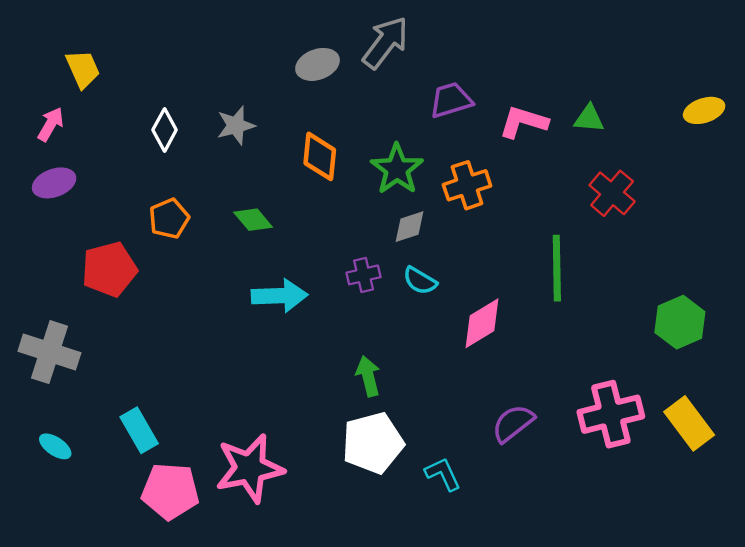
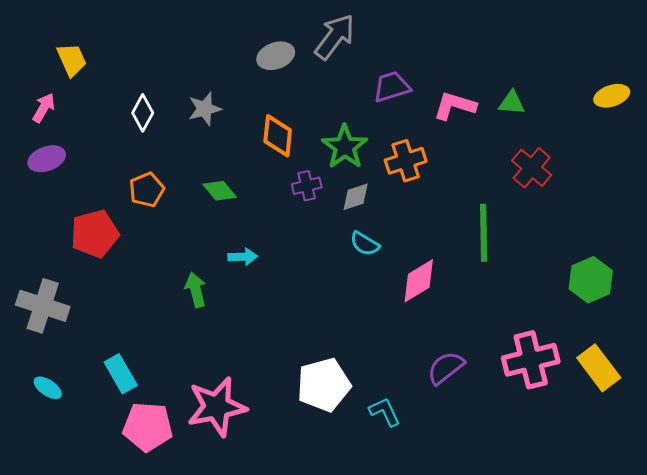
purple cross: (364, 275) -> (307, 186), moved
cyan arrow: (280, 296) -> (243, 257), size x0.6
green arrow: (368, 376) -> (196, 290), moved

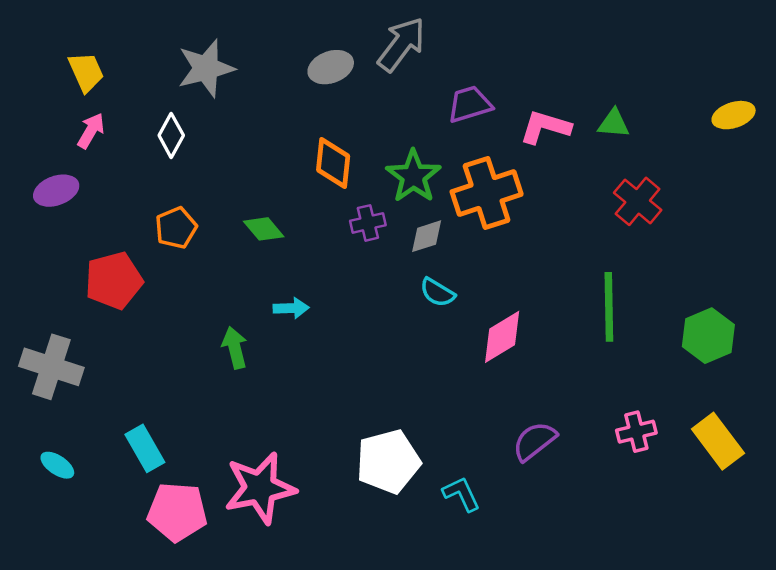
pink arrow: (44, 108) -> (91, 131), moved
gray star: (205, 109) -> (206, 68), moved, size x1.4
orange cross: (406, 161) -> (487, 193), size x1.4
green line: (484, 233) -> (609, 307), moved
pink cross: (531, 360) -> (636, 432), size x0.6

